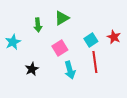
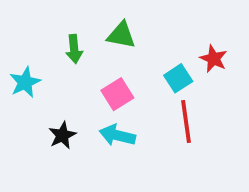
green triangle: (62, 18) -> (121, 35), turned 42
red star: (114, 37) -> (214, 59), moved
cyan arrow: (70, 70) -> (117, 135), moved, turned 120

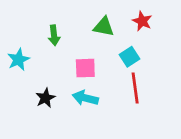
green triangle: (121, 35) -> (104, 27), moved
red star: (214, 59) -> (142, 21), moved
pink square: (117, 94) -> (85, 68), turned 30

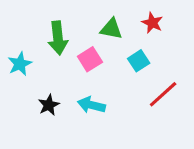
green arrow: (54, 35) -> (58, 38), size x1.5
pink square: (85, 68) -> (90, 59), moved, turned -30
red line: (135, 88) -> (163, 94), moved, turned 56

